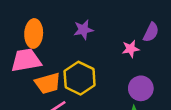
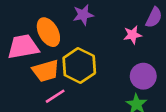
orange ellipse: (34, 33) -> (48, 32), moved, turned -32

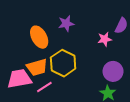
pink trapezoid: (23, 47) -> (19, 79), moved

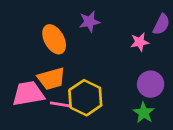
yellow hexagon: (63, 63) -> (85, 98), moved
pink line: (44, 87) -> (61, 104), turned 42

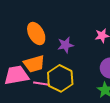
purple star: (89, 22) -> (65, 45), moved

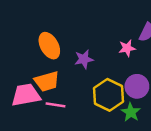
yellow hexagon: (60, 78) -> (109, 95), moved

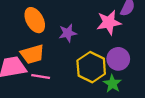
pink star: (127, 48) -> (109, 22), size x1.5

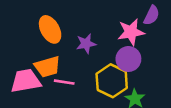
purple circle: (118, 59) -> (128, 59), moved
pink line: (41, 77) -> (64, 82), moved

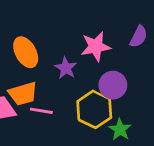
pink star: (131, 32) -> (96, 47), moved
purple star: (86, 44) -> (66, 68), turned -30

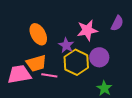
yellow hexagon: (94, 109) -> (76, 62), moved

